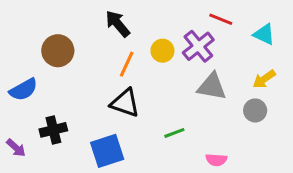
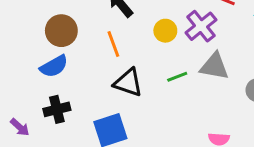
orange line: (127, 64) -> (113, 44), moved, turned -45
blue semicircle: (23, 90) -> (54, 66), moved
green line: (174, 133) -> (177, 77), moved

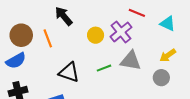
orange line: (113, 44) -> (48, 38), moved

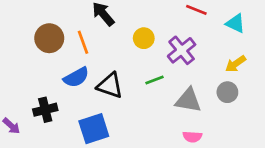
purple cross: (121, 32) -> (182, 50), moved
blue semicircle: (16, 61) -> (76, 77), moved
gray triangle: (131, 61) -> (188, 100), moved

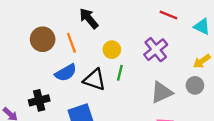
yellow circle: (144, 38) -> (112, 50), moved
green line: (155, 80) -> (120, 73), moved, turned -56
gray triangle: (188, 100) -> (161, 92), turned -35

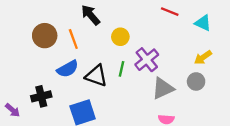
yellow circle: (112, 50) -> (120, 37), moved
purple cross: (156, 50) -> (147, 60), moved

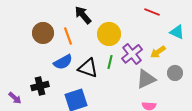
cyan triangle: (203, 23) -> (177, 32), moved
yellow circle: (120, 37) -> (109, 34), size x1.5
yellow arrow: (203, 57) -> (158, 52), moved

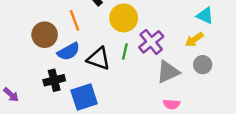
brown circle: (43, 33) -> (45, 35), moved
yellow arrow: (158, 52) -> (194, 40), moved
black cross: (40, 86) -> (54, 80), moved

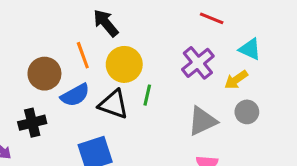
yellow circle: (124, 18) -> (124, 64), moved
purple cross: (151, 42) -> (198, 63), moved
black cross: (54, 80) -> (32, 123), moved

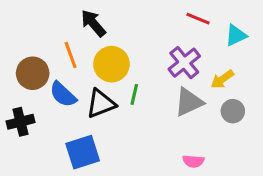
cyan triangle: (250, 49) -> (236, 35), moved, turned -50
blue semicircle: (75, 95) -> (63, 94), turned 72
black triangle: (113, 104) -> (101, 104), turned -40
gray triangle: (202, 121) -> (189, 102), moved

